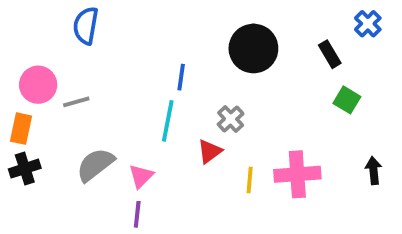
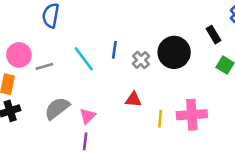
black circle: (253, 48) -> (174, 52), moved
gray cross: (231, 119) -> (141, 60), moved
cyan line: (168, 121) -> (84, 59), moved, turned -48
red triangle: (210, 151) -> (133, 99), turned 42

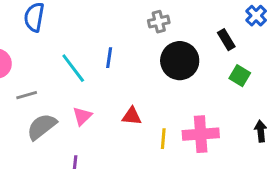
gray cross: (141, 60) -> (159, 22), moved, turned 30
gray line: (44, 66) -> (27, 95), moved
pink triangle: (88, 116) -> (82, 116), moved

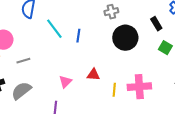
cyan line: (73, 68) -> (54, 29), moved
pink triangle: (82, 116) -> (65, 82), moved
gray semicircle: (42, 127) -> (21, 91), moved

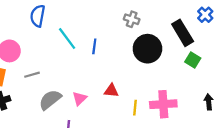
gray cross: (111, 12) -> (132, 19), turned 32
black rectangle: (156, 24) -> (183, 33), size x1.6
gray semicircle: (21, 91) -> (50, 100), moved

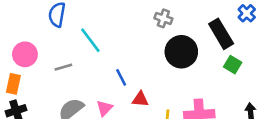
blue line: (94, 46) -> (121, 77), moved, turned -35
gray line: (32, 75) -> (63, 67), moved

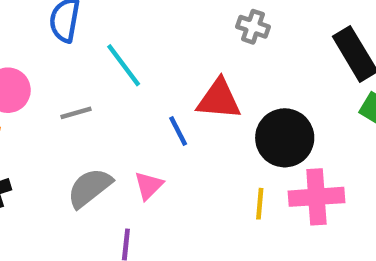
black circle: (181, 52) -> (285, 138), moved
red triangle: (140, 99) -> (219, 99), moved, size x1.5

